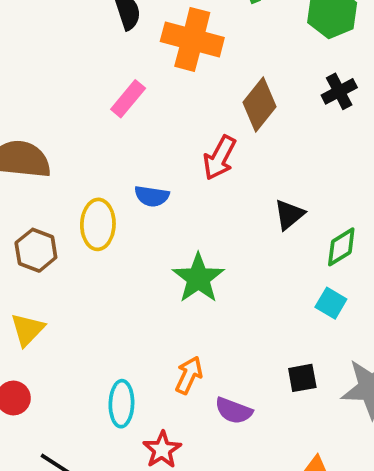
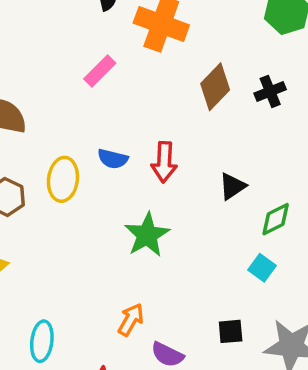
black cross: (339, 91) -> (270, 91), moved
red arrow: (220, 158) -> (164, 162), moved, turned -30
cyan ellipse: (121, 404) -> (42, 341), moved

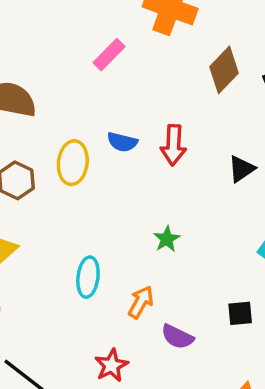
green star: (147, 235) -> (167, 239), moved, size x0.6
cyan ellipse: (42, 341) -> (88, 277), moved

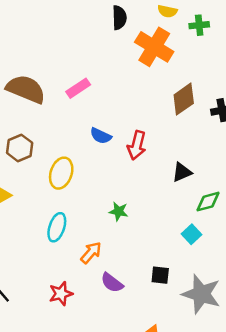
pink rectangle: (109, 55) -> (78, 88), moved
yellow ellipse: (73, 163) -> (61, 173), moved
green star: (167, 239) -> (118, 211), turned 30

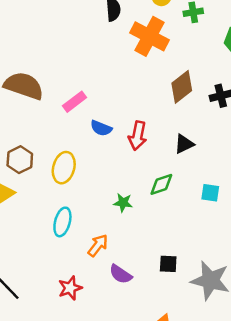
pink rectangle: (78, 88) -> (75, 102), moved
brown hexagon: (20, 148) -> (20, 160), moved
black triangle: (182, 172) -> (184, 144), moved
green diamond: (208, 202) -> (161, 184), moved
cyan square: (191, 234) -> (210, 193), moved, turned -36

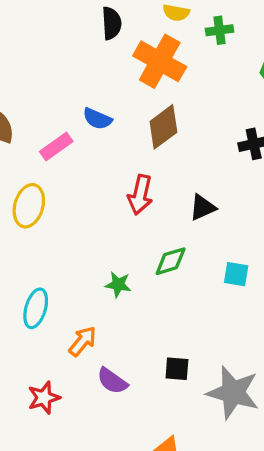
brown diamond: (182, 87) -> (163, 127), moved
blue semicircle: (101, 128) -> (97, 119), moved
yellow ellipse: (64, 168) -> (29, 206), moved

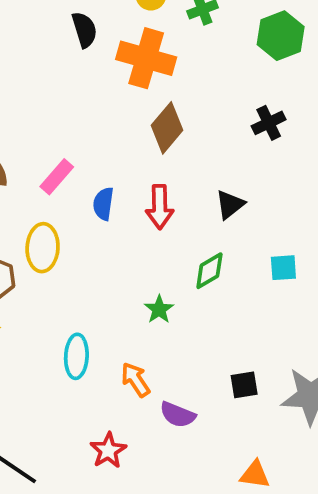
blue semicircle: (97, 119) -> (103, 204), moved, turned 88
green star: (118, 285) -> (159, 309), turned -30
orange arrow: (83, 341) -> (135, 380), turned -60

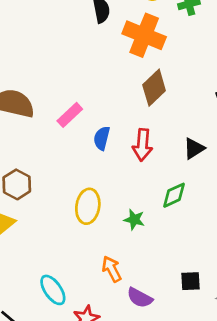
yellow ellipse: (43, 248) -> (88, 206), moved
green star: (159, 309) -> (134, 220), turned -30
cyan ellipse: (76, 356) -> (53, 290), moved, turned -44

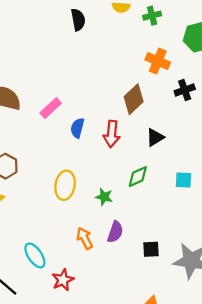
orange cross: (144, 35) -> (158, 61), moved, size x0.7
brown diamond: (154, 88) -> (134, 99), moved
purple semicircle: (140, 298) -> (115, 232), moved, turned -100

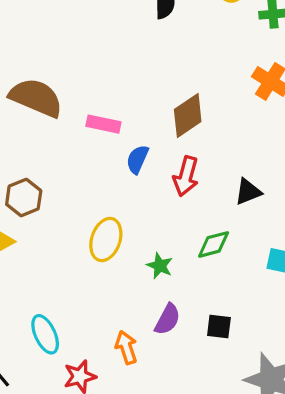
brown diamond: (134, 99) -> (188, 116), moved
pink rectangle: (51, 108) -> (103, 124), turned 45
orange arrow: (85, 238) -> (126, 347), moved
black square: (151, 249) -> (219, 327), moved

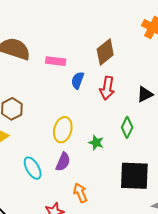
green diamond: (214, 244) -> (127, 127), turned -45
purple semicircle: (167, 319) -> (63, 162), moved
black square: (219, 327) -> (134, 176), size x2.0
cyan ellipse: (45, 334) -> (33, 168), moved

